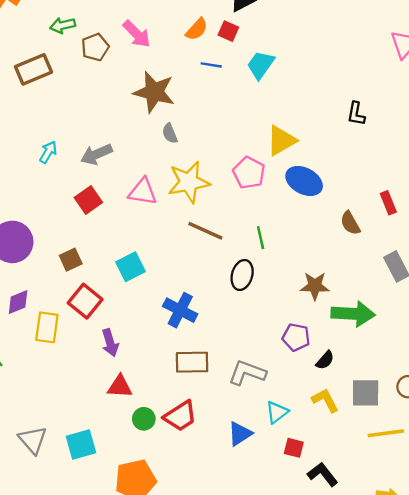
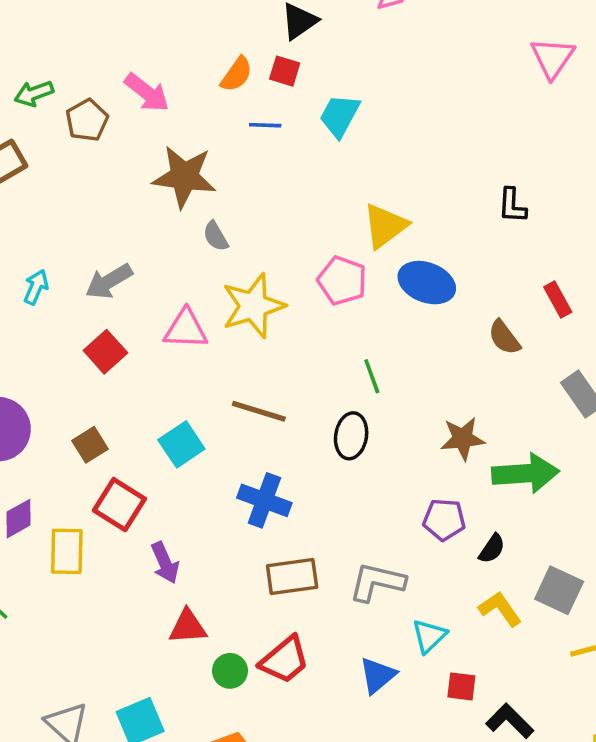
black L-shape: (356, 114) -> (512, 206), moved
brown line: (205, 231) -> (259, 411), moved
gray square: (366, 393) -> (559, 590), turned 32

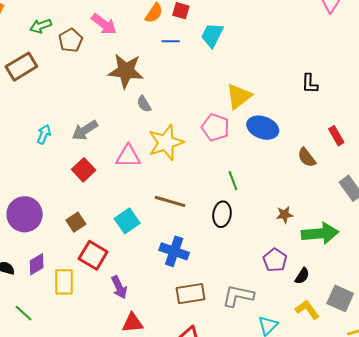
brown star: (463, 439) -> (285, 215), size x0.7
purple pentagon: (444, 520) -> (275, 260), turned 30

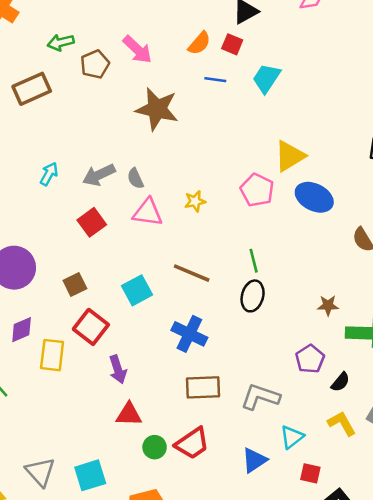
gray semicircle: (144, 104) -> (135, 178), moved
yellow star: (166, 143) -> (195, 201), size x0.5
green line: (233, 181) -> (254, 261), moved

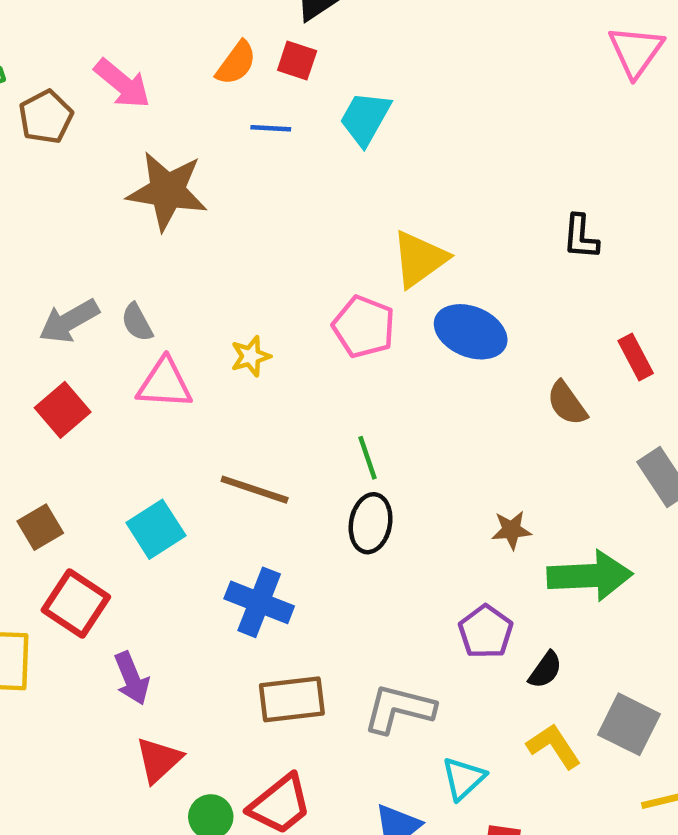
red triangle: (129, 414) -> (159, 760), turned -40

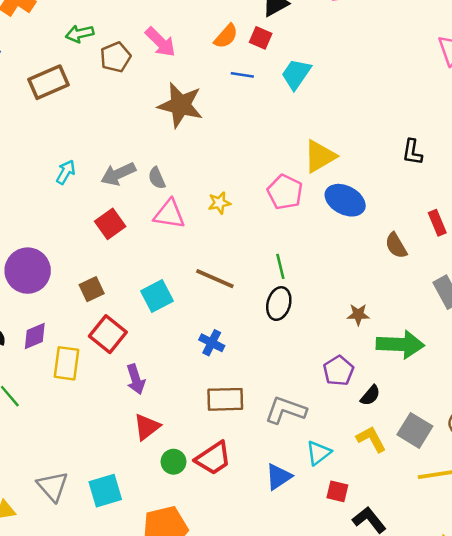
blue cross: (259, 602) -> (212, 343), size x0.7

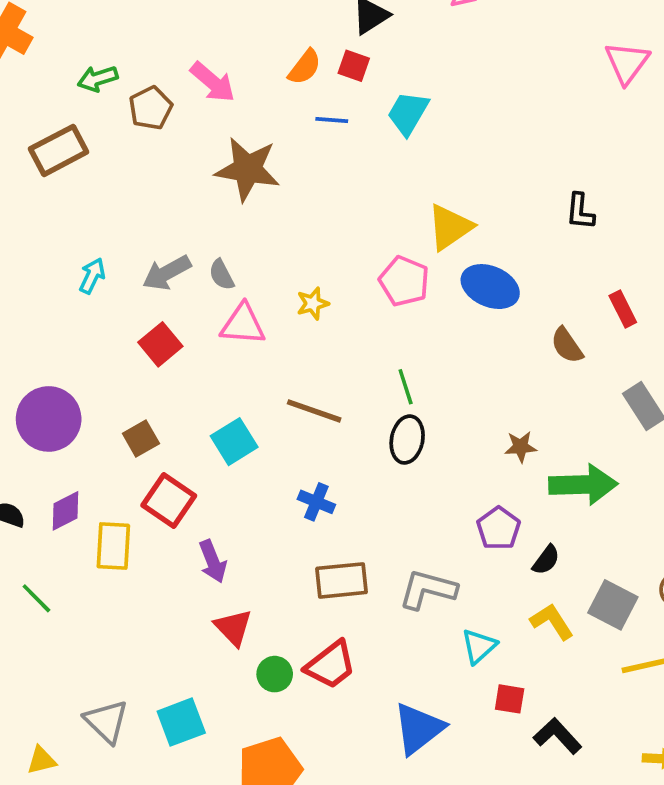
red triangle: (147, 427) -> (233, 628), turned -32
blue triangle: (279, 477) -> (419, 729), moved, size x1.4

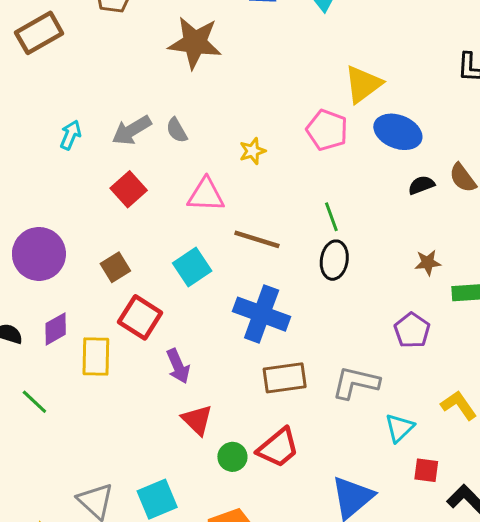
pink triangle: (243, 324) -> (206, 195), moved
blue cross: (316, 502) -> (262, 314), size x1.8
black semicircle: (546, 560) -> (421, 185), moved, turned -145

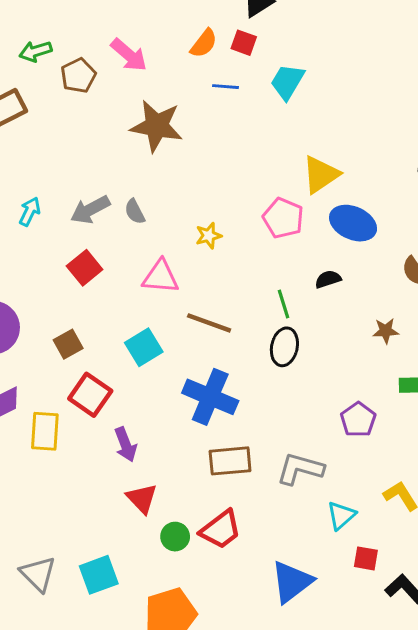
black semicircle: (421, 185) -> (328, 279), moved
brown star: (428, 263) -> (386, 331), moved

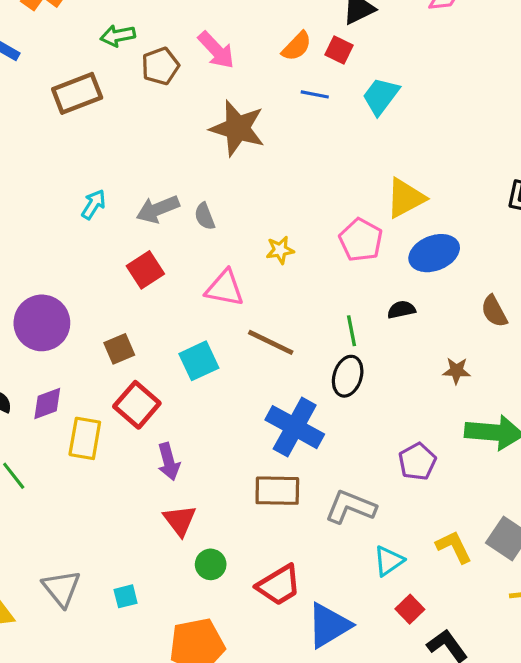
blue ellipse: (353, 223) -> (434, 253), turned -51
blue cross: (210, 397) -> (295, 427), moved
red trapezoid: (221, 530) -> (279, 585), moved
red square: (366, 558) -> (410, 609), turned 30
cyan square: (99, 575) -> (126, 596), size x0.6

